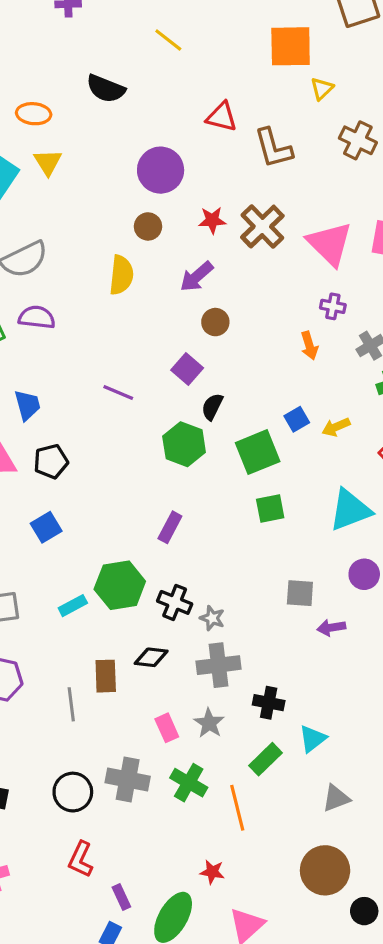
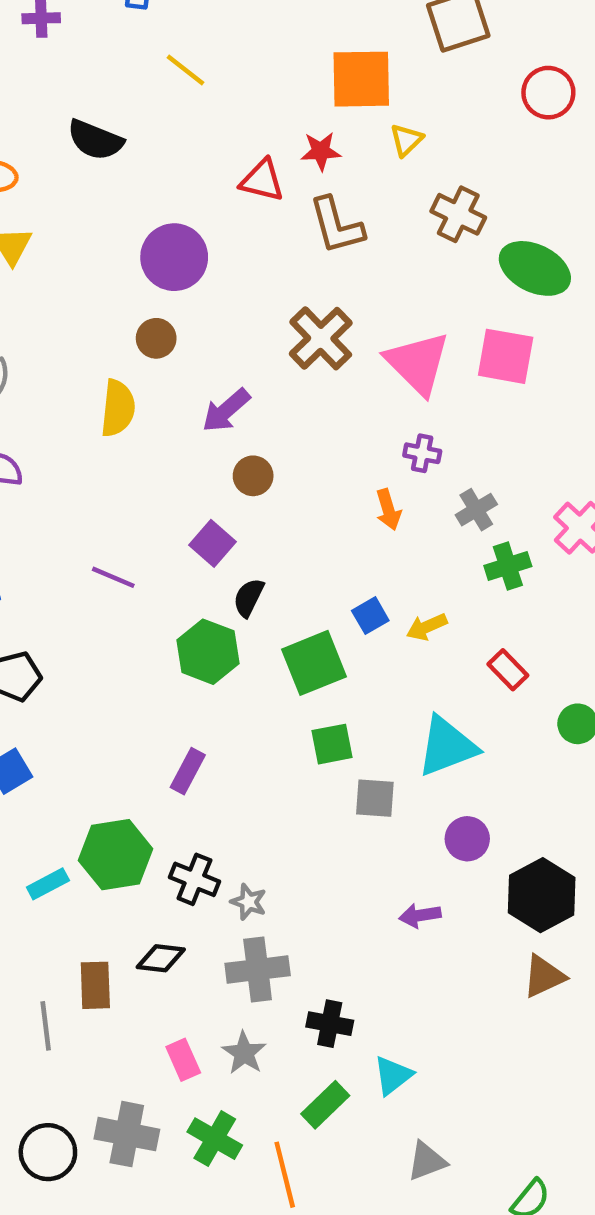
red star: (212, 220) -> (321, 151), moved
gray square: (300, 593) -> (375, 798), moved

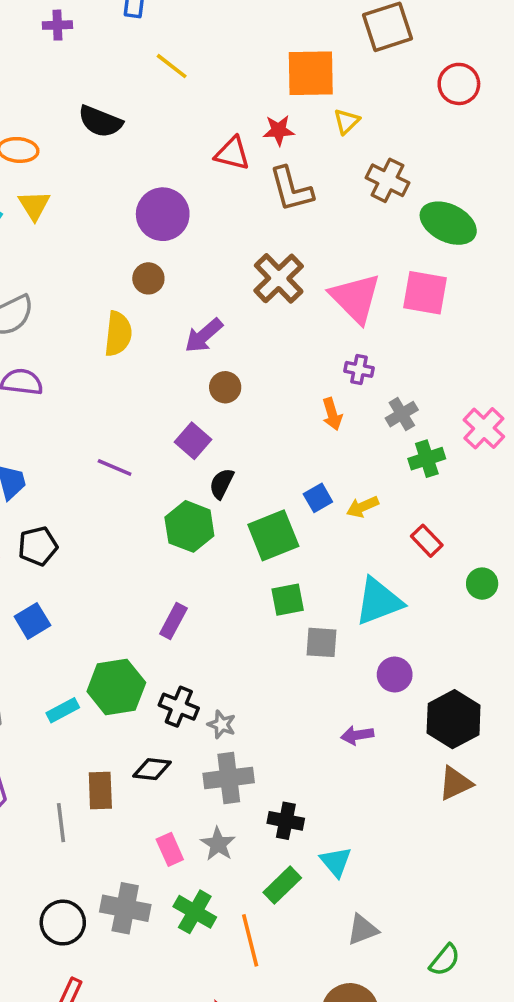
cyan triangle: (393, 1075) -> (336, 862), turned -32

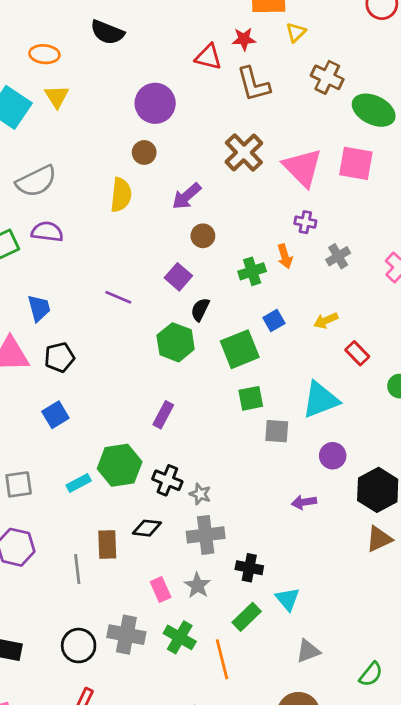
green cross: (427, 459) -> (252, 271), moved
yellow arrow: (363, 507) -> (326, 320), moved

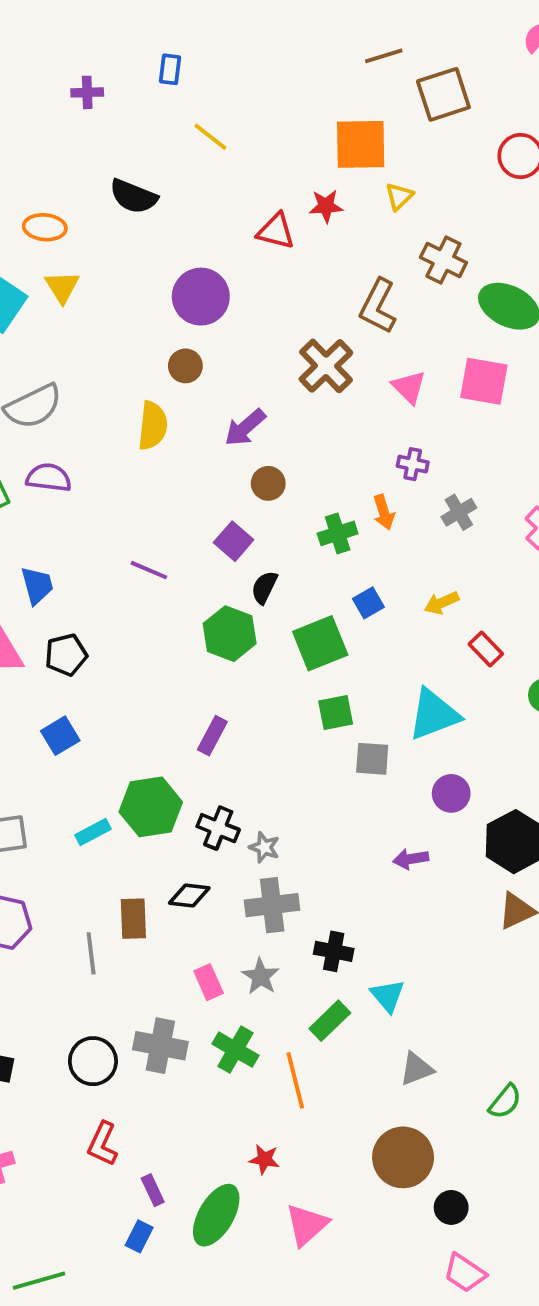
brown L-shape: (253, 84) -> (378, 306), moved, turned 42
pink triangle: (303, 168) -> (409, 387), size x0.6

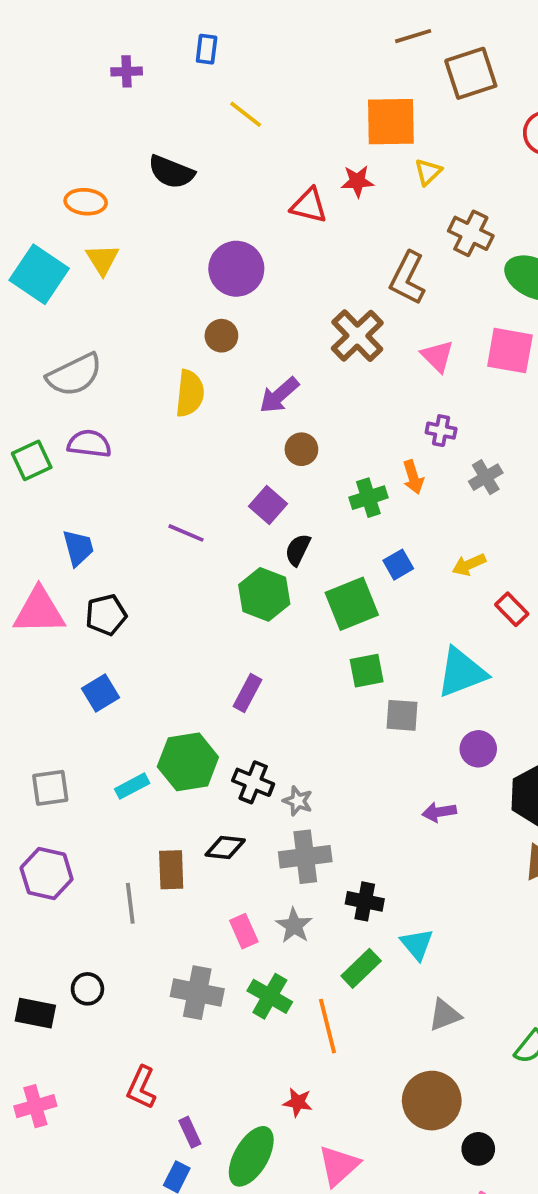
black circle: (93, 1061) -> (87, 989), moved, size x0.7

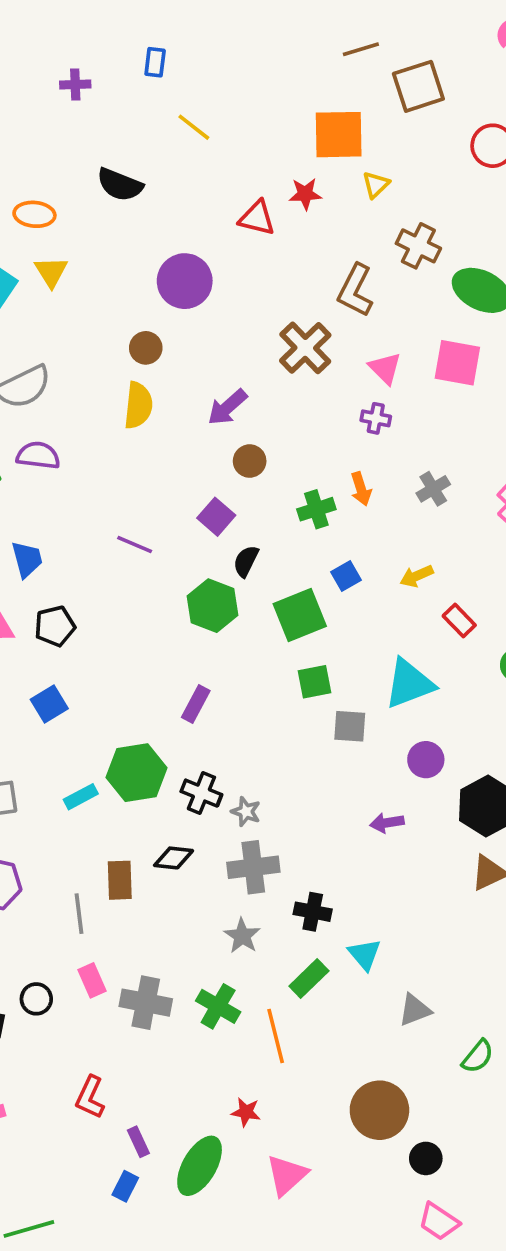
brown circle: (221, 336) -> (146, 348), moved
purple cross: (441, 431) -> (376, 418), moved
pink rectangle: (244, 931) -> (92, 980), moved
gray triangle: (445, 1015) -> (415, 1010), moved

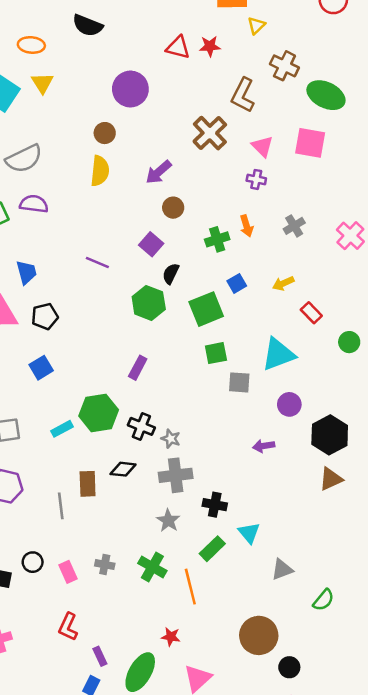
red star: (305, 194) -> (210, 46), moved
pink rectangle: (92, 980) -> (68, 572), moved
gray cross: (146, 1003) -> (105, 565), size x0.6

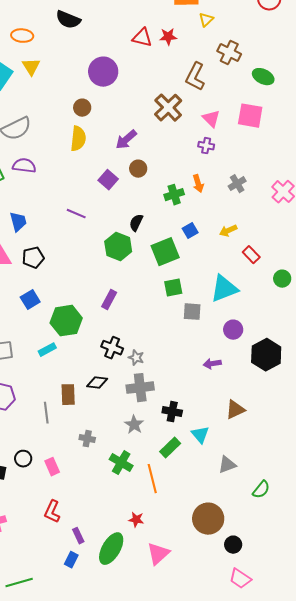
green ellipse: (326, 95) -> (263, 77), size x0.7
purple square: (151, 244) -> (108, 180), moved
green hexagon: (99, 413) -> (66, 321), moved
brown triangle: (331, 479) -> (235, 410), moved
gray cross: (105, 565) -> (87, 439), moved

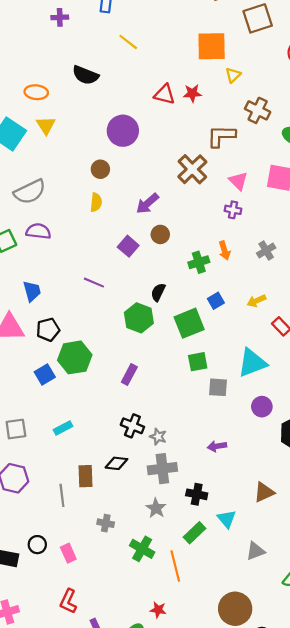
brown L-shape: (195, 77) -> (221, 136), turned 64
yellow semicircle: (78, 139) -> (96, 202), size x0.7
green hexagon: (66, 321) -> (75, 357), moved
purple arrow: (212, 364) -> (217, 446), moved

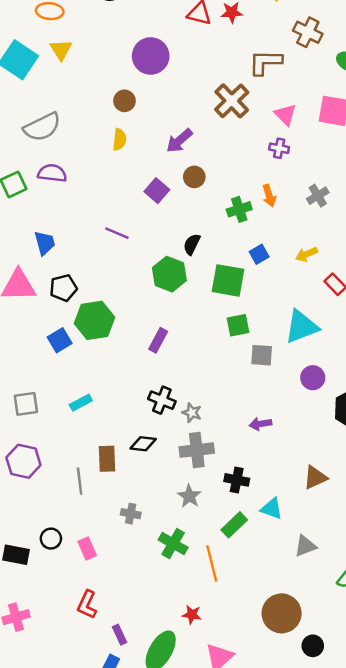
green square: (189, 323) -> (228, 280), turned 32
cyan triangle: (227, 519) -> (272, 509), turned -30

